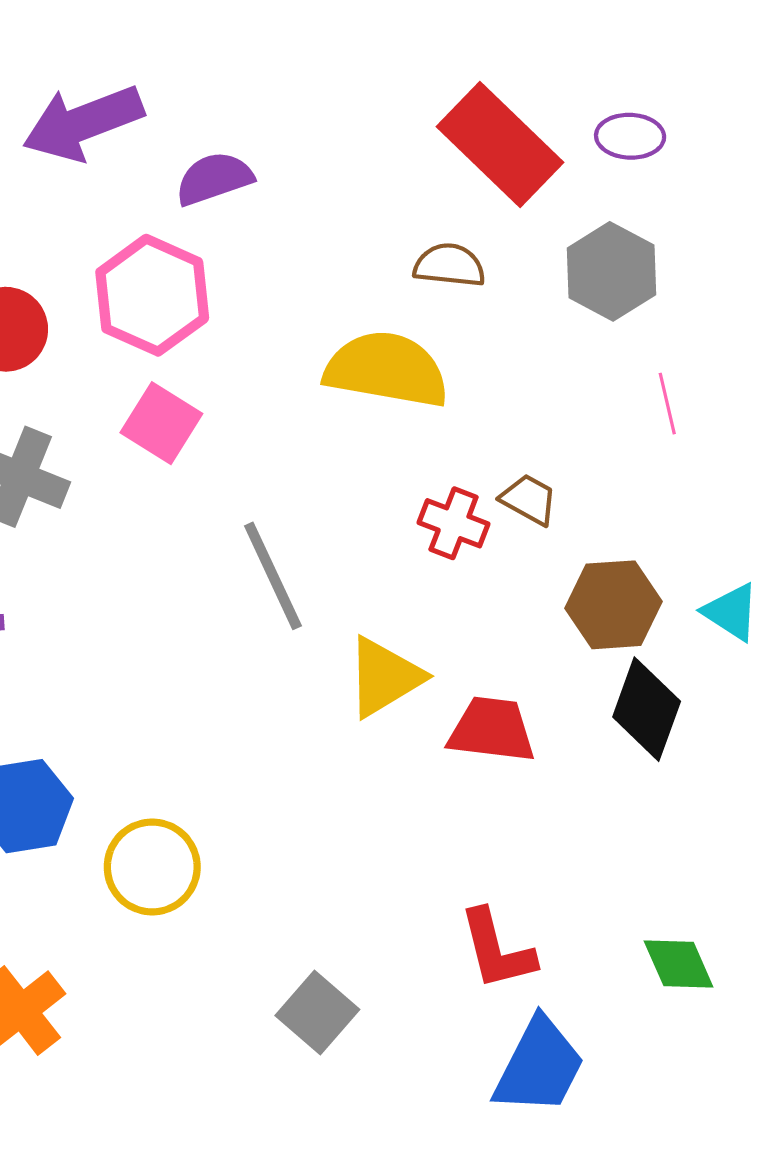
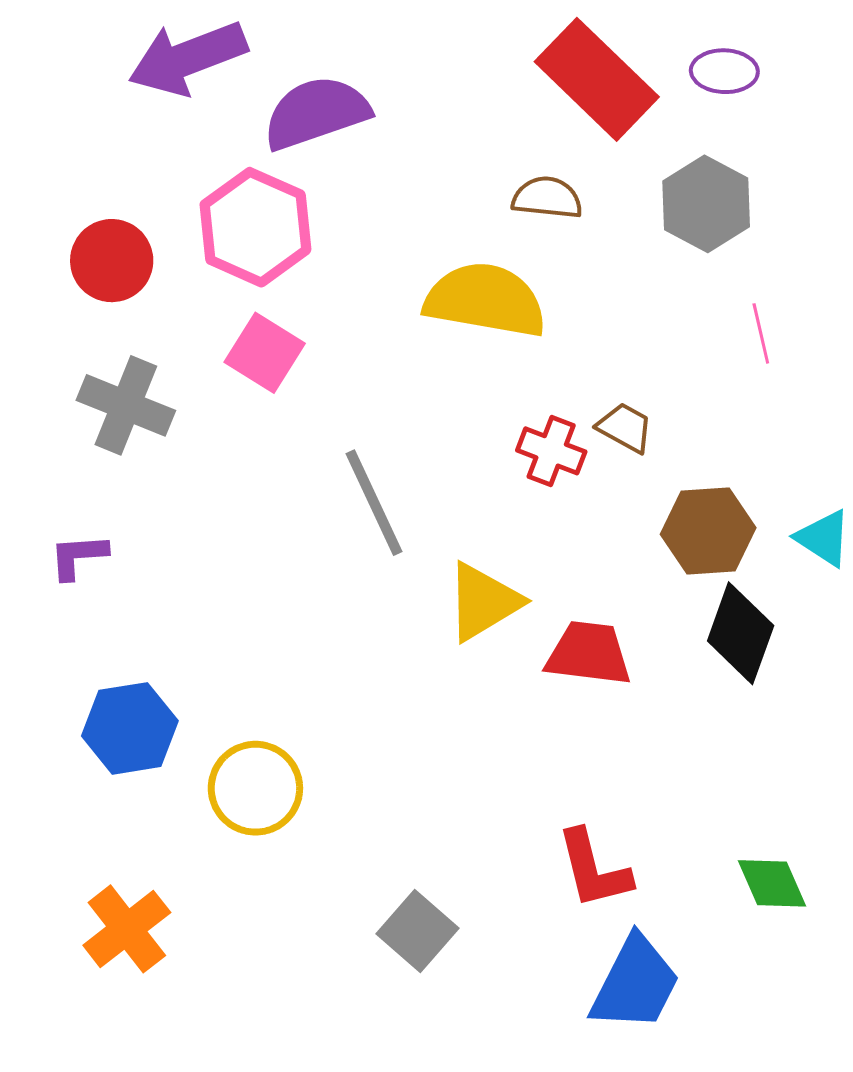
purple semicircle: (214, 179) -> (316, 113), size x1.4

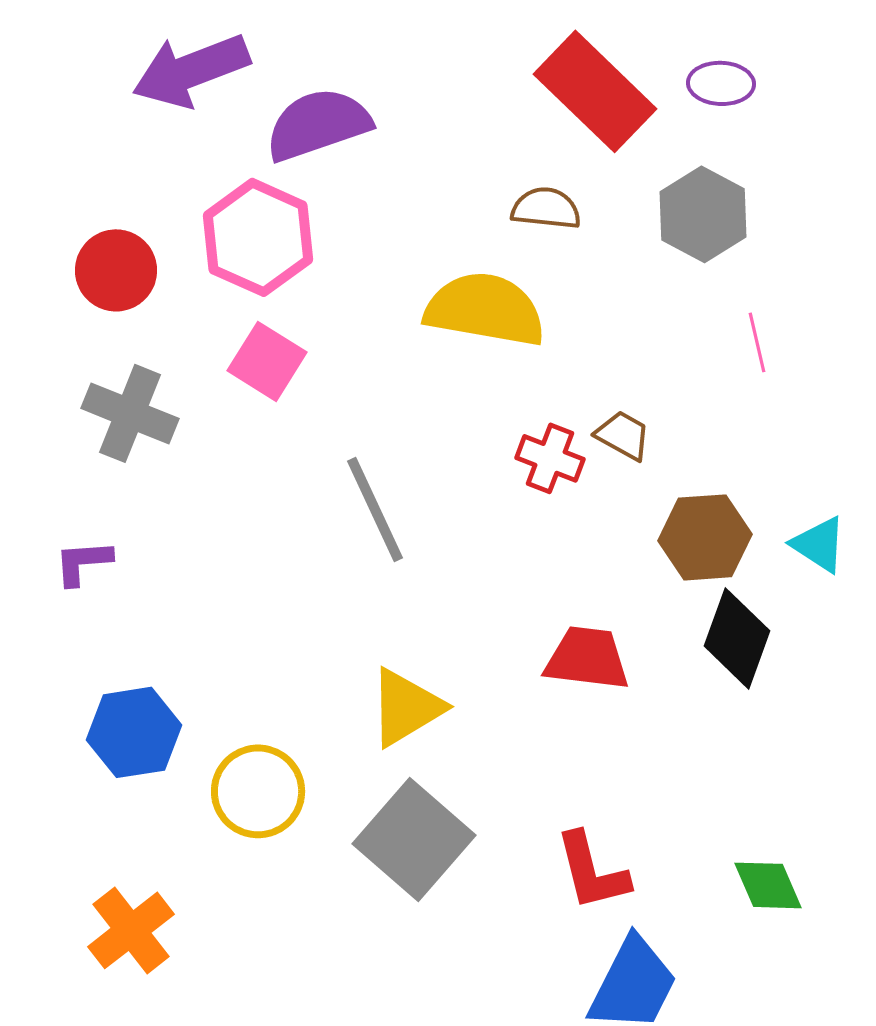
yellow triangle: (483, 602) -> (406, 707), moved
gray square: (418, 931) -> (414, 839), moved, size x1.5

